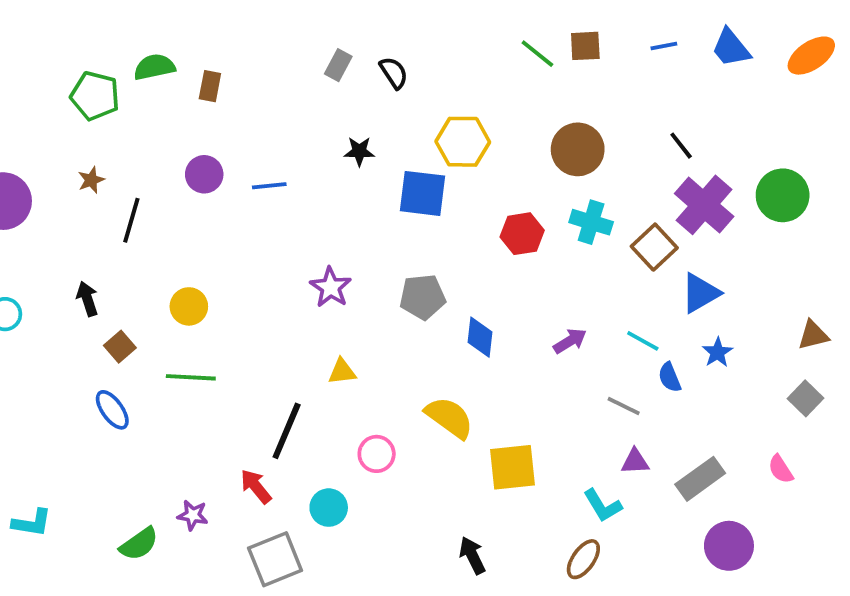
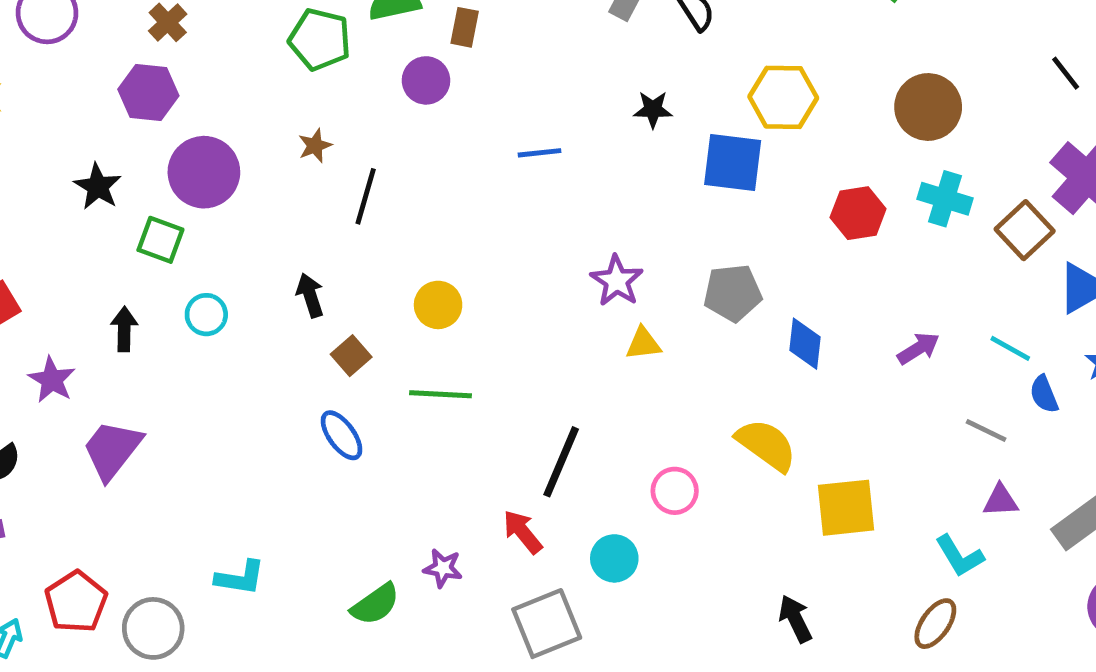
black line: (681, 146) -> (1066, 73), moved
purple circle: (204, 174) -> (426, 80), moved
yellow triangle: (342, 372) -> (643, 344), moved

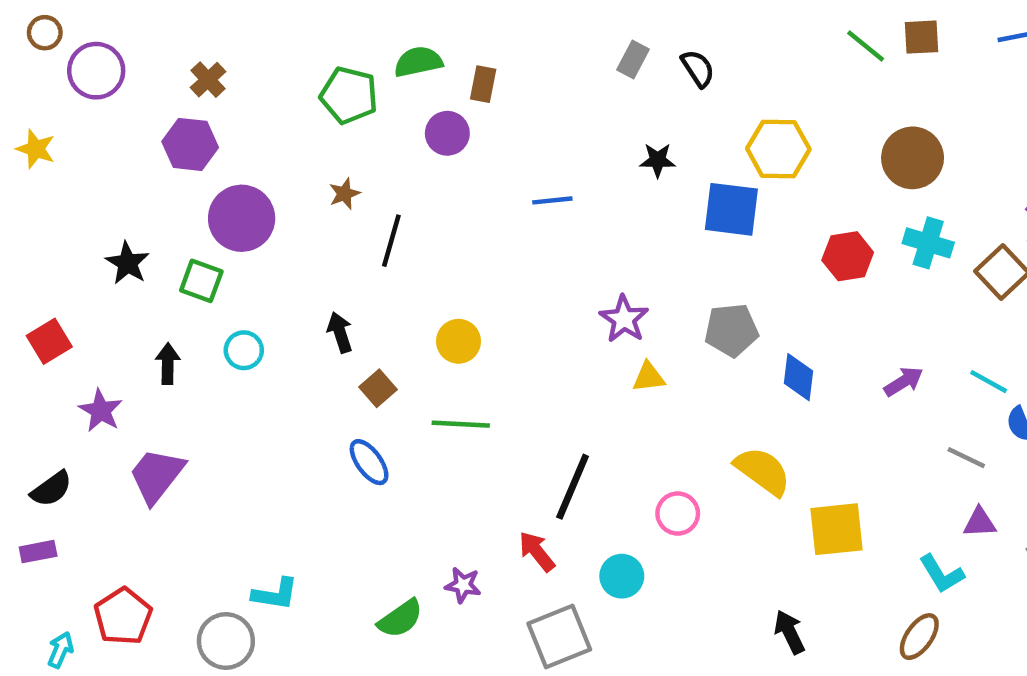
black star: (98, 187) -> (127, 263), moved
gray circle: (153, 628) -> (226, 641), moved

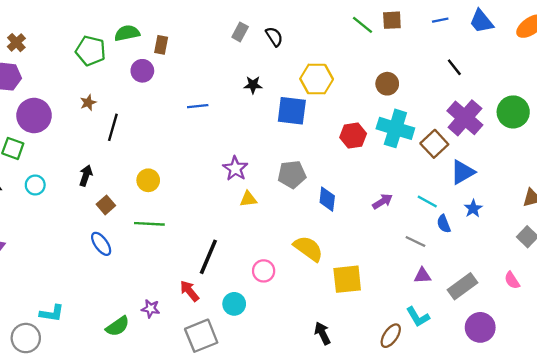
brown circle: (913, 158) -> (387, 84), size x0.7
cyan cross: (928, 243) -> (395, 128), size x1.4
black arrow: (340, 332) -> (86, 176), turned 36
cyan L-shape: (942, 574) -> (418, 317), moved

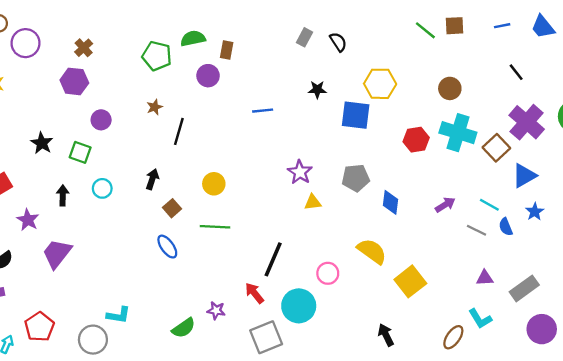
purple circle: (34, 116) -> (101, 120), size x0.6
gray line: (415, 241) -> (477, 230), moved
yellow square: (347, 279) -> (410, 281), turned -32
cyan circle: (234, 304) -> (299, 306), size x1.5

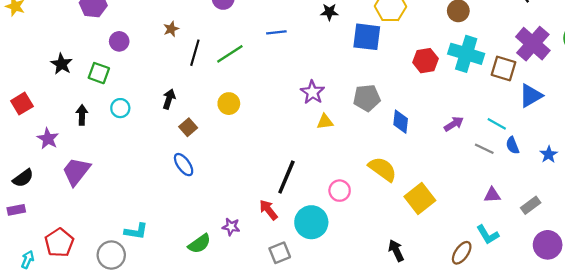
brown square: (496, 148) -> (503, 69), turned -30
blue star: (535, 212) -> (549, 154), moved
green line: (215, 227) -> (230, 54), moved, turned -36
gray rectangle: (524, 288) -> (531, 205), size x0.7
gray square: (266, 337) -> (280, 253), size x0.7

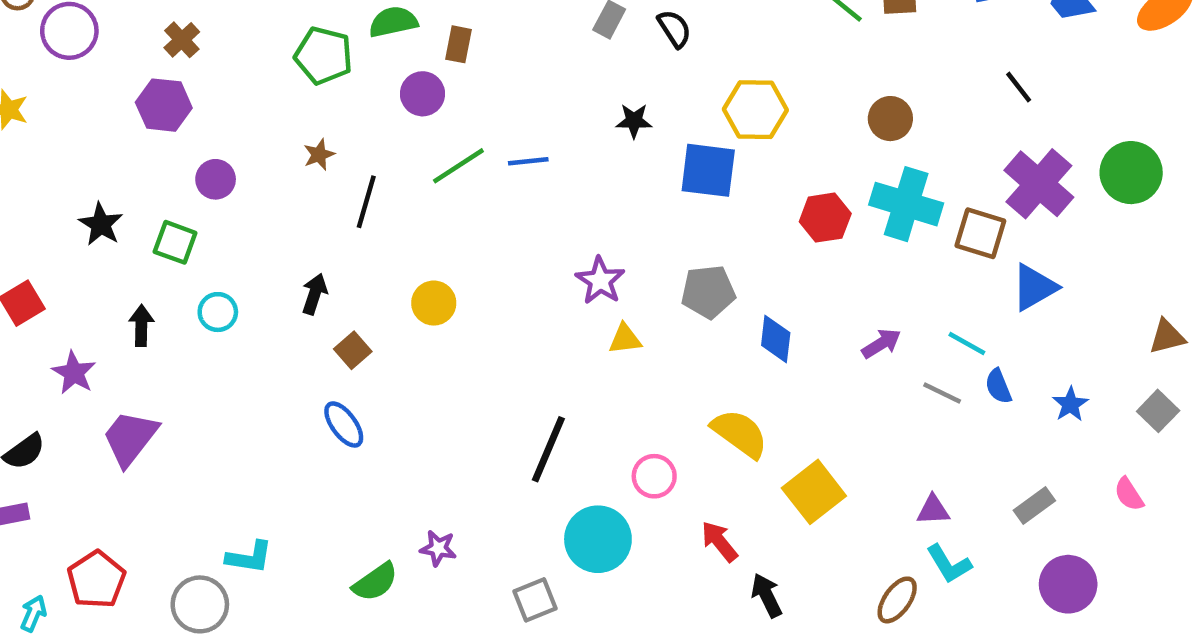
green line: (230, 54) -> (458, 166), moved
purple triangle: (492, 195) -> (933, 510), moved
red arrow: (268, 210) -> (719, 541), moved

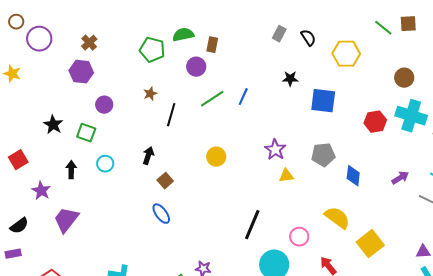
yellow hexagon: (755, 110) -> (346, 54), moved
blue line: (528, 161) -> (243, 97), turned -60
yellow circle: (434, 303) -> (216, 157), moved

